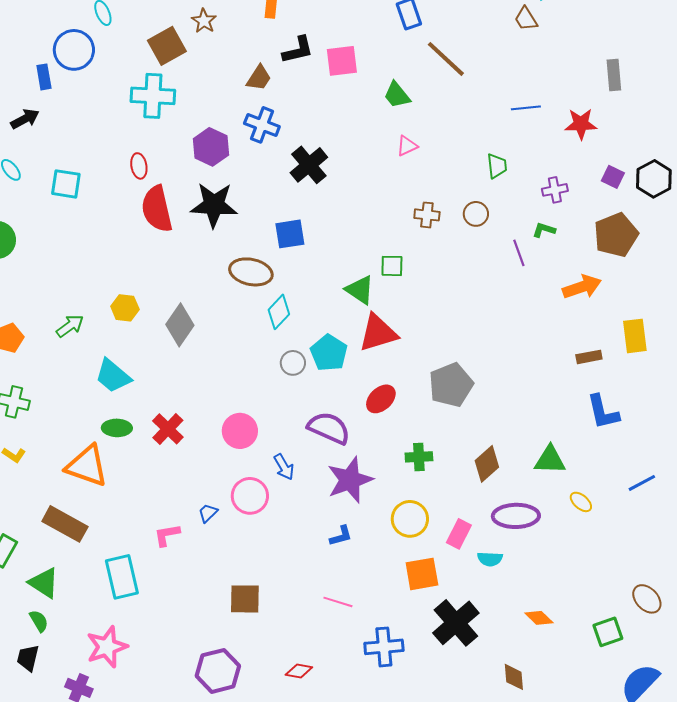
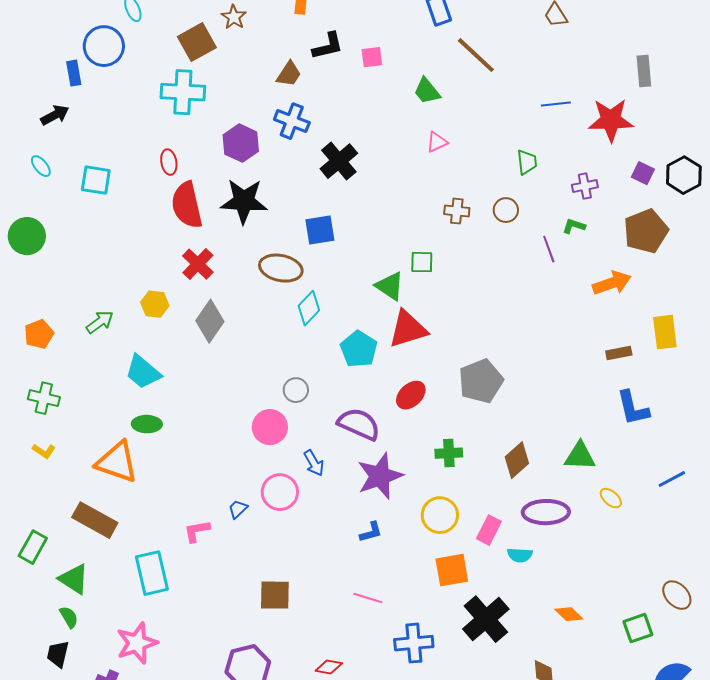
pink square: (342, 61) -> (372, 57), size x0.7
red star: (581, 124) -> (611, 120), size x1.4
gray circle: (293, 363) -> (296, 390), moved
red cross: (168, 429) -> (198, 264), moved

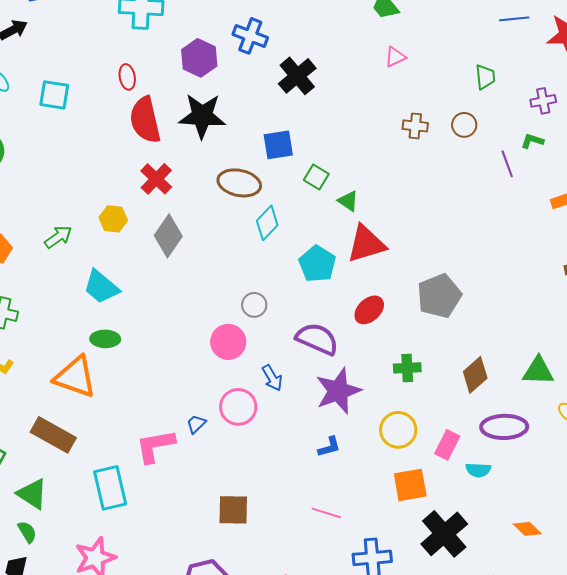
green square: (422, 262) -> (316, 177), moved, turned 30
green triangle: (390, 286) -> (348, 201), size x0.7
pink L-shape: (197, 531) -> (155, 446), size x1.5

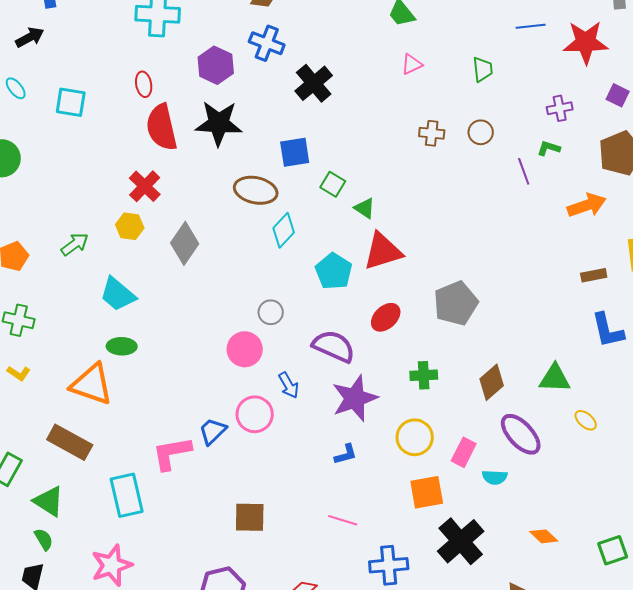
green trapezoid: (485, 77) -> (483, 69), moved
red cross: (156, 179) -> (145, 186), moved
blue trapezoid: (196, 424) -> (213, 431), size x1.4
purple ellipse: (504, 427) -> (521, 434), turned 48

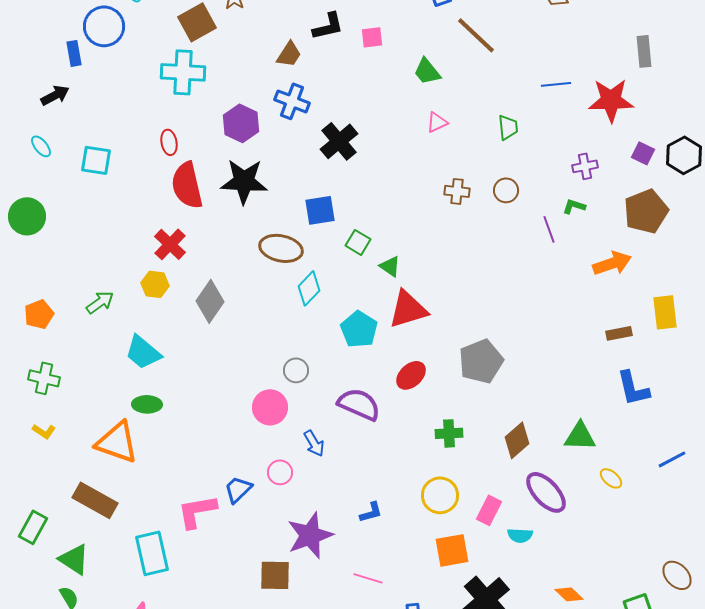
purple star: (355, 398) -> (310, 535), moved
pink circle: (255, 414) -> (280, 472), size x0.7

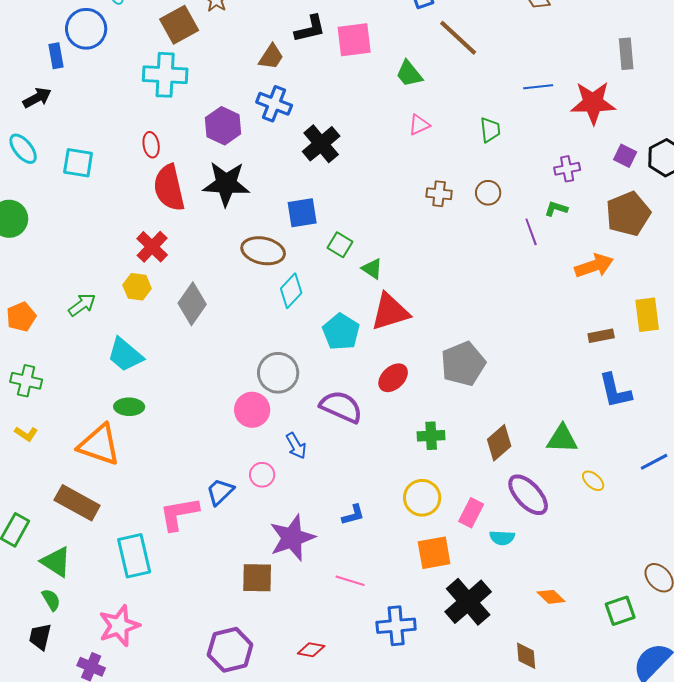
pink square: (372, 37) -> (354, 40), size x1.6
cyan ellipse: (41, 146) -> (23, 149), size x1.4
gray circle: (296, 370) -> (278, 373), size x1.6

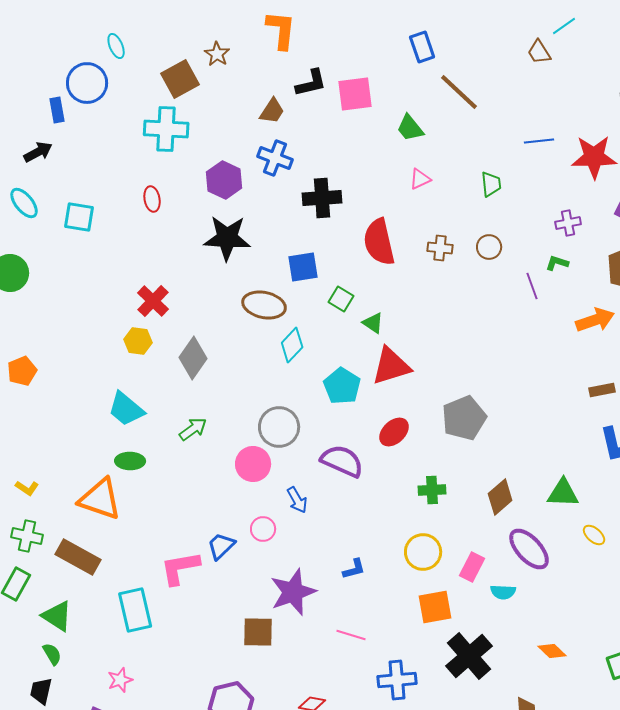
black cross: (321, 144) -> (322, 198), turned 36
red semicircle: (169, 188) -> (379, 242), moved
green arrow: (82, 305) -> (193, 429), moved
green cross: (26, 381) -> (27, 536), moved
pink star: (119, 626) -> (120, 680), size x0.6

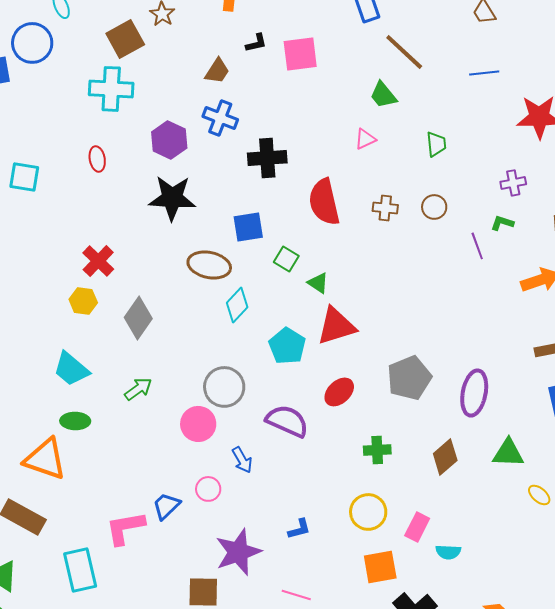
black L-shape: (311, 83) -> (256, 43), size x0.7
green trapezoid: (410, 128) -> (383, 95), moved
blue line: (539, 141) -> (484, 73), moved
purple ellipse: (529, 549) -> (474, 393), moved, turned 54

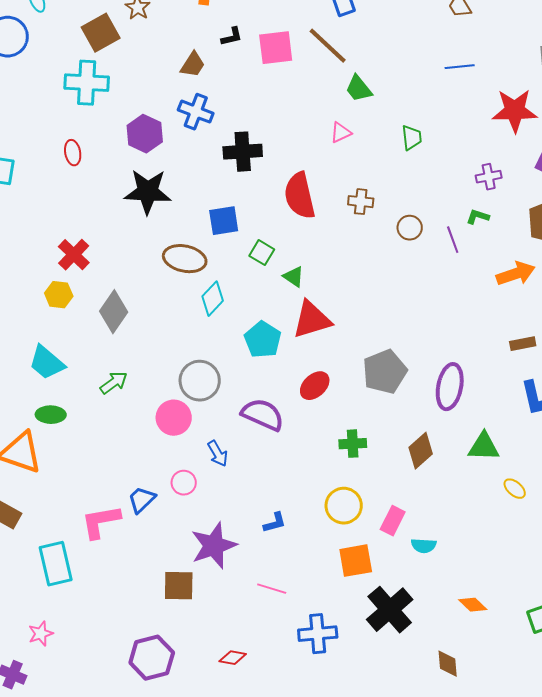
brown line: (404, 52) -> (328, 46), moved
brown circle: (434, 207) -> (410, 228), moved

